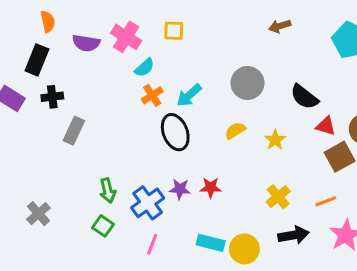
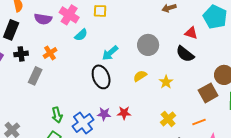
orange cross: (152, 95) -> (50, 53), moved
red triangle: (326, 126) -> (191, 33), moved

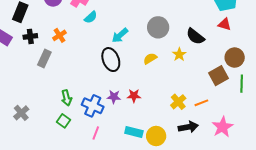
red triangle: (191, 33) -> (225, 24), moved
yellow star: (166, 82) -> (179, 55), moved
orange line: (199, 122) -> (201, 103), moved
blue cross: (83, 123) -> (93, 106), turned -30

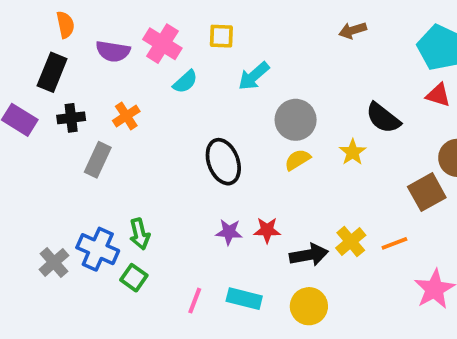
gray circle: (158, 27) -> (296, 120), moved
cyan arrow: (120, 35) -> (254, 76), moved
blue cross: (93, 106) -> (98, 249), moved
black arrow: (188, 127) -> (309, 255), moved
cyan rectangle: (134, 132) -> (244, 299), moved

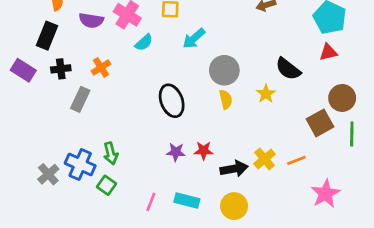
red triangle: (438, 95) -> (328, 52), turned -30
yellow semicircle: (297, 160) -> (226, 99), turned 108

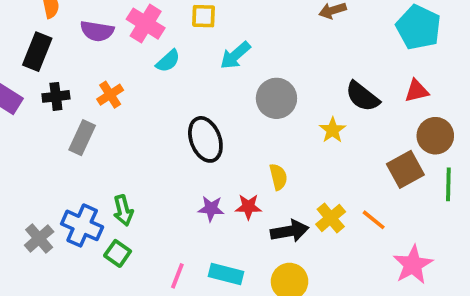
red triangle: (328, 52) -> (417, 91), moved
yellow semicircle: (226, 99) -> (278, 177), moved
orange line: (296, 160) -> (374, 220), turned 60

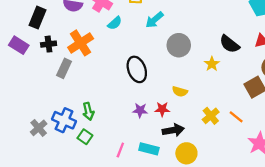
orange cross: (110, 95) -> (81, 43), size x1.6
yellow semicircle: (278, 177) -> (180, 92), turned 120
black arrow: (290, 231) -> (173, 130), moved

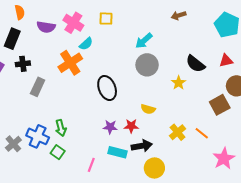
cyan arrow: (154, 20) -> (144, 41), moved
orange cross: (81, 43) -> (70, 63), moved
cyan rectangle: (149, 149) -> (118, 152), moved

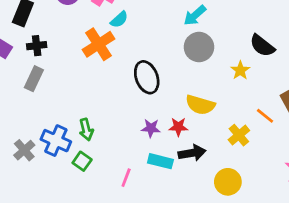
gray rectangle: (38, 87) -> (34, 79), moved
yellow semicircle: (148, 109) -> (200, 105), size x1.5
orange line: (202, 133) -> (265, 116), moved
yellow circle: (154, 168) -> (228, 182), moved

